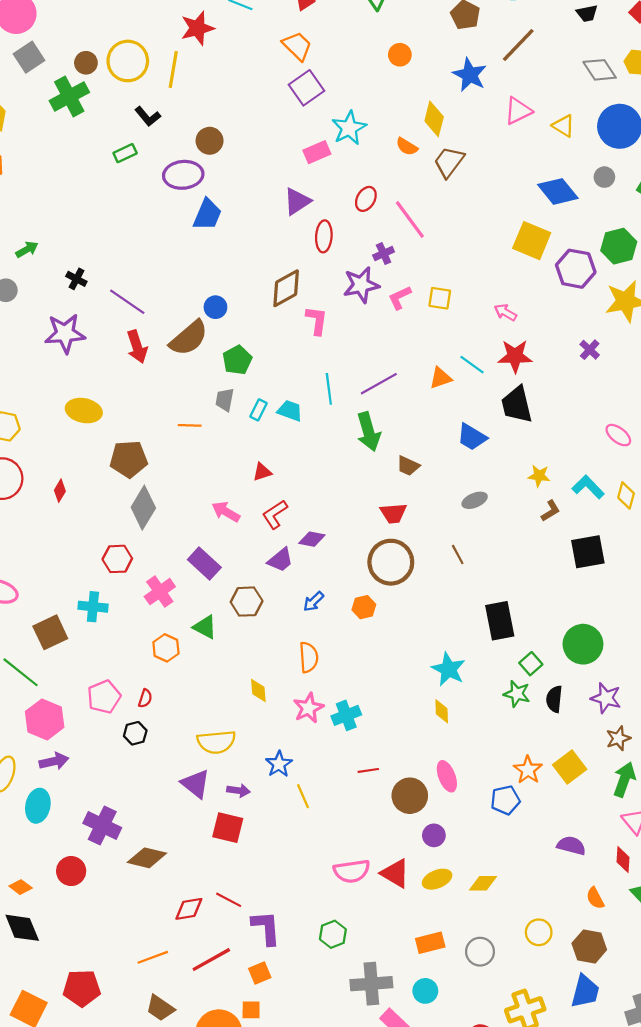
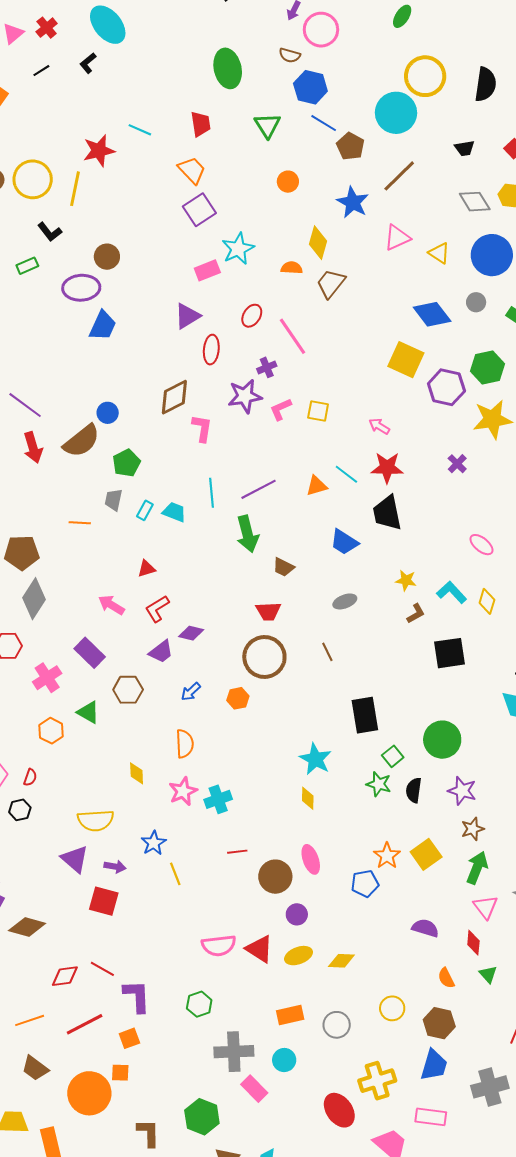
orange semicircle: (407, 147) -> (292, 268), turned 150

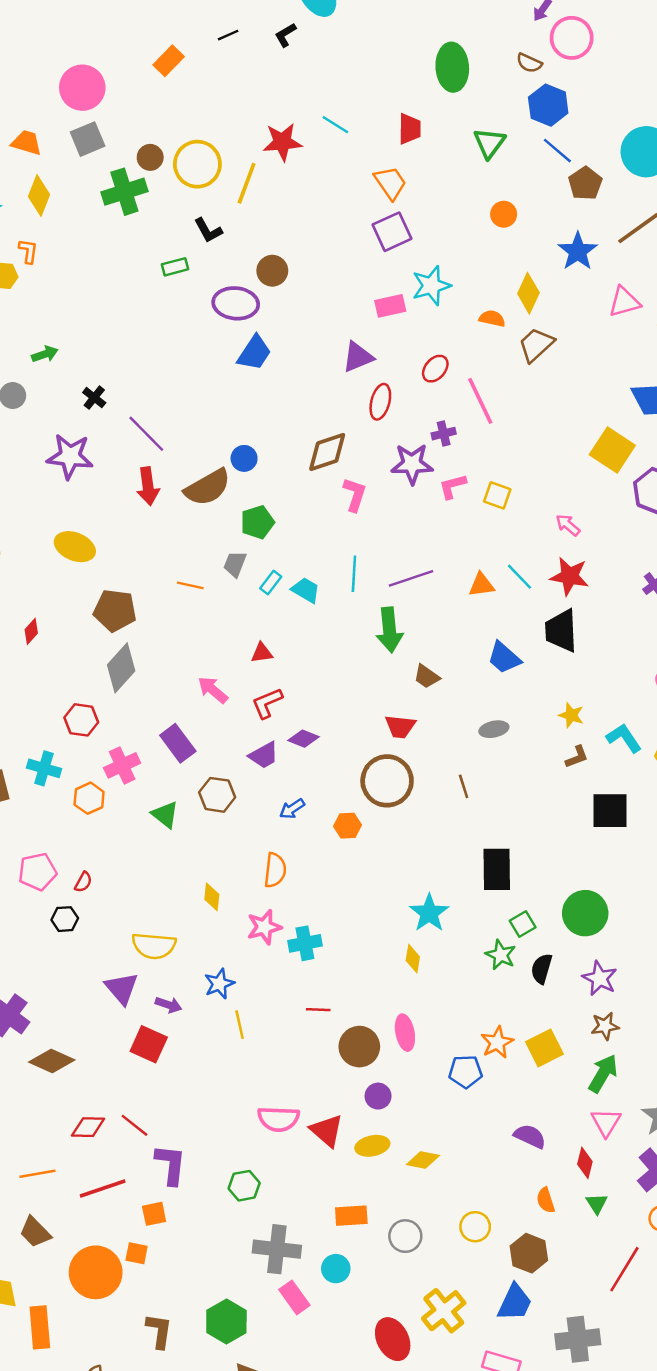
orange hexagon: (51, 731) -> (89, 798), moved
yellow cross: (377, 1081) -> (444, 1311), turned -30

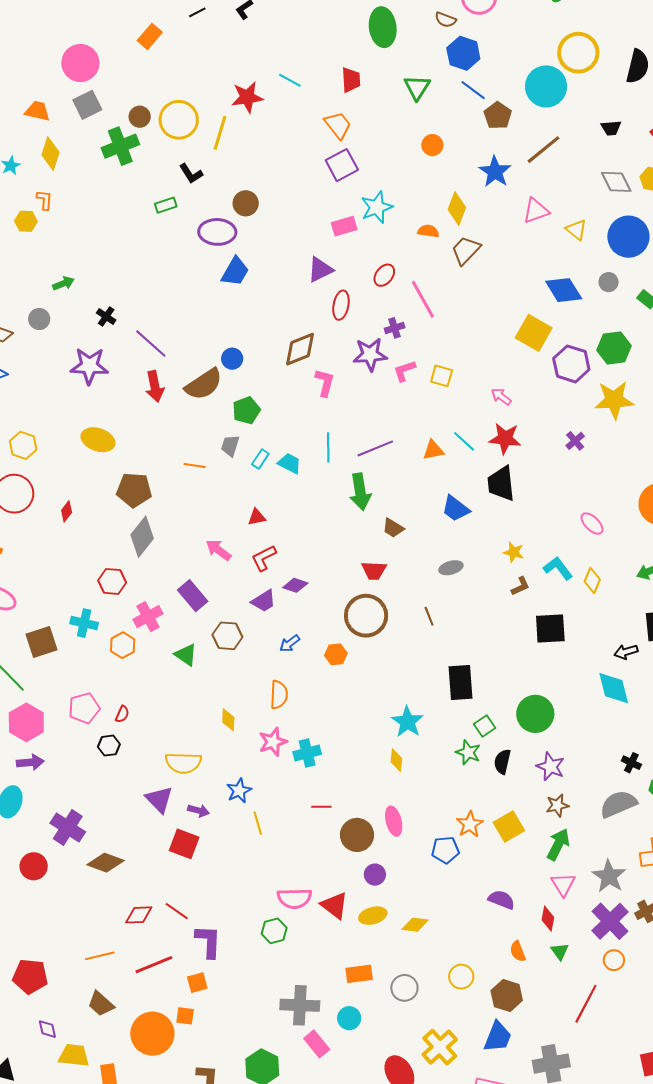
green hexagon: (244, 1186) -> (274, 931), moved

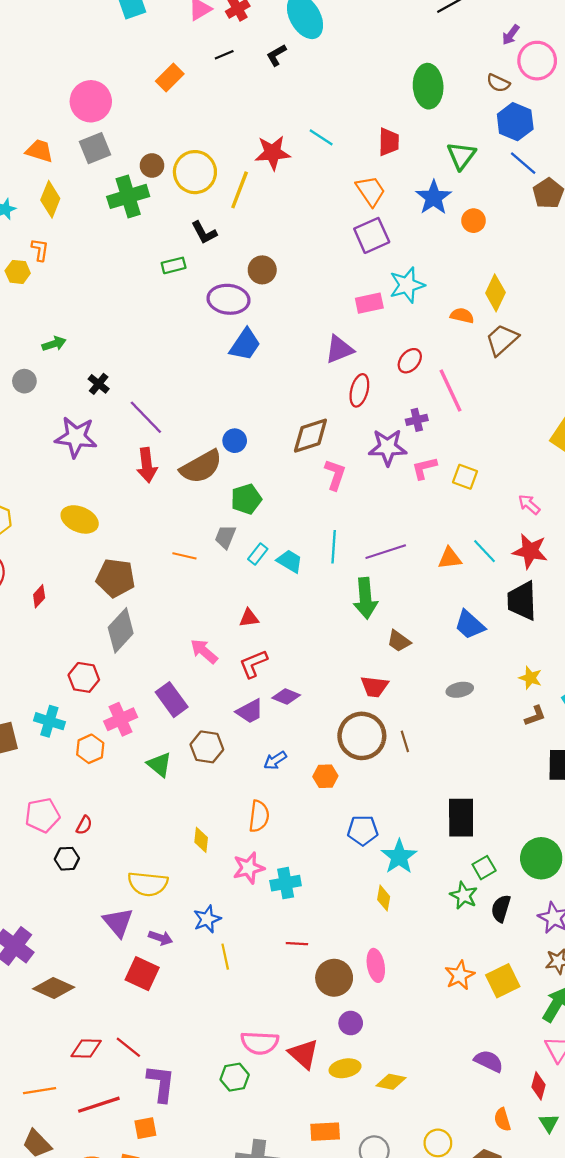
blue star: (495, 172) -> (434, 198), moved
brown line: (429, 616) -> (405, 741), moved
blue pentagon: (445, 850) -> (363, 830), moved

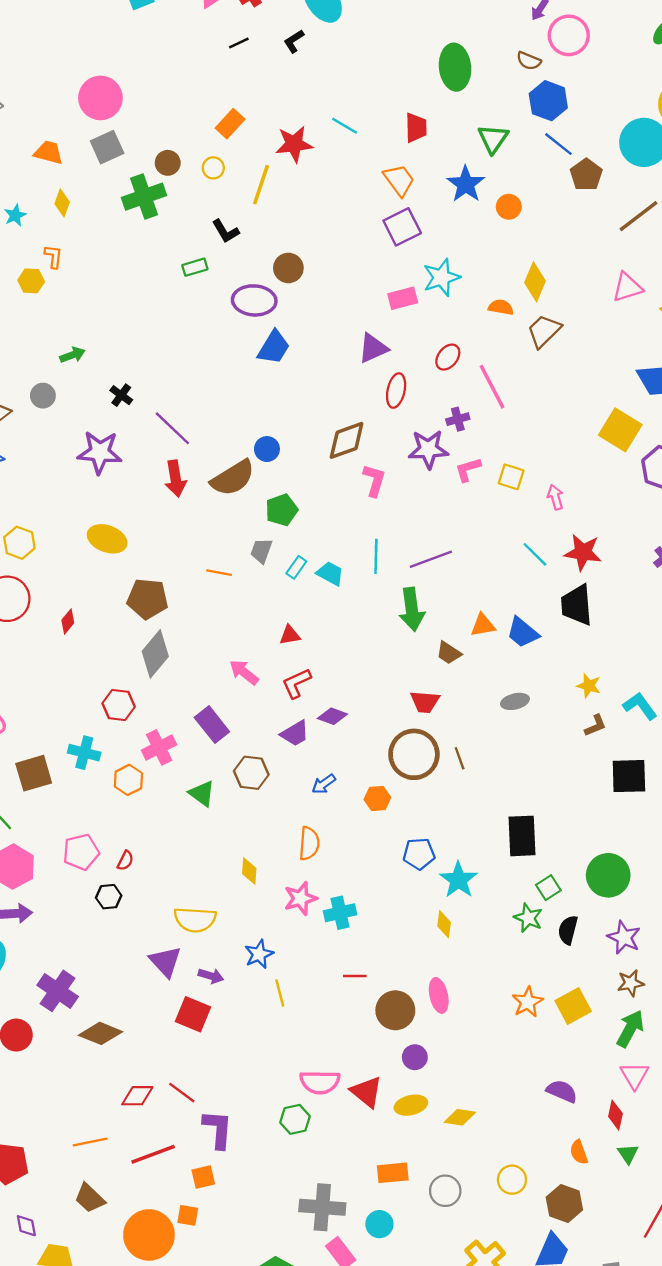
orange rectangle: (170, 78) -> (230, 124), moved
yellow circle: (195, 172) -> (213, 168), size x0.5
yellow diamond: (50, 199) -> (62, 203), size x0.7
pink arrow: (529, 504) -> (555, 497), moved, turned 35
orange triangle: (450, 558) -> (483, 625), moved

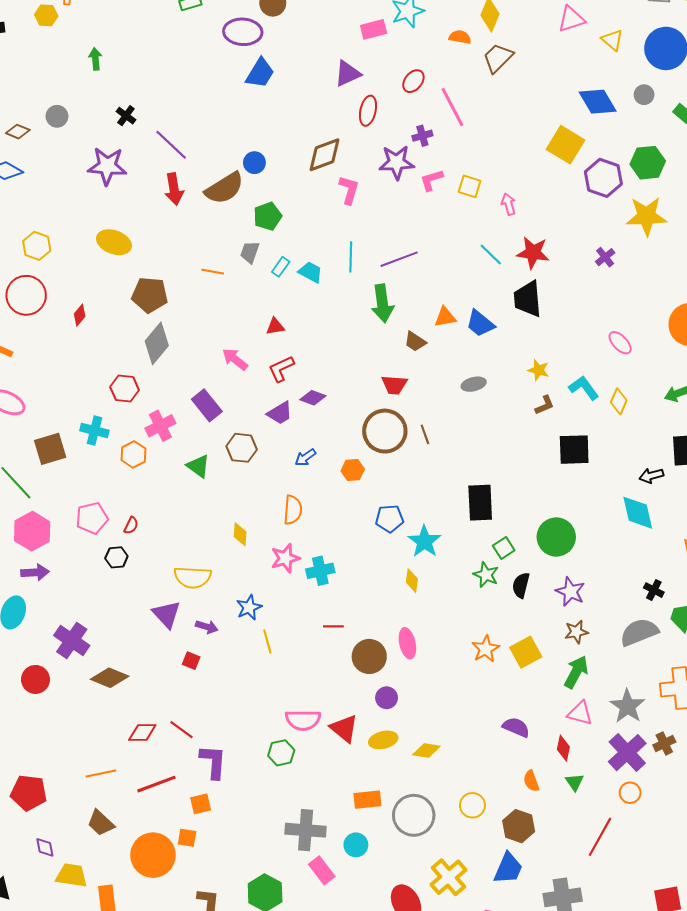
green arrow: (72, 355) -> (95, 59), moved, turned -75
red square: (193, 1014) -> (191, 661), size x0.6
pink triangle: (634, 1075) -> (580, 713), turned -44
gray circle: (445, 1191) -> (414, 815), size x1.5

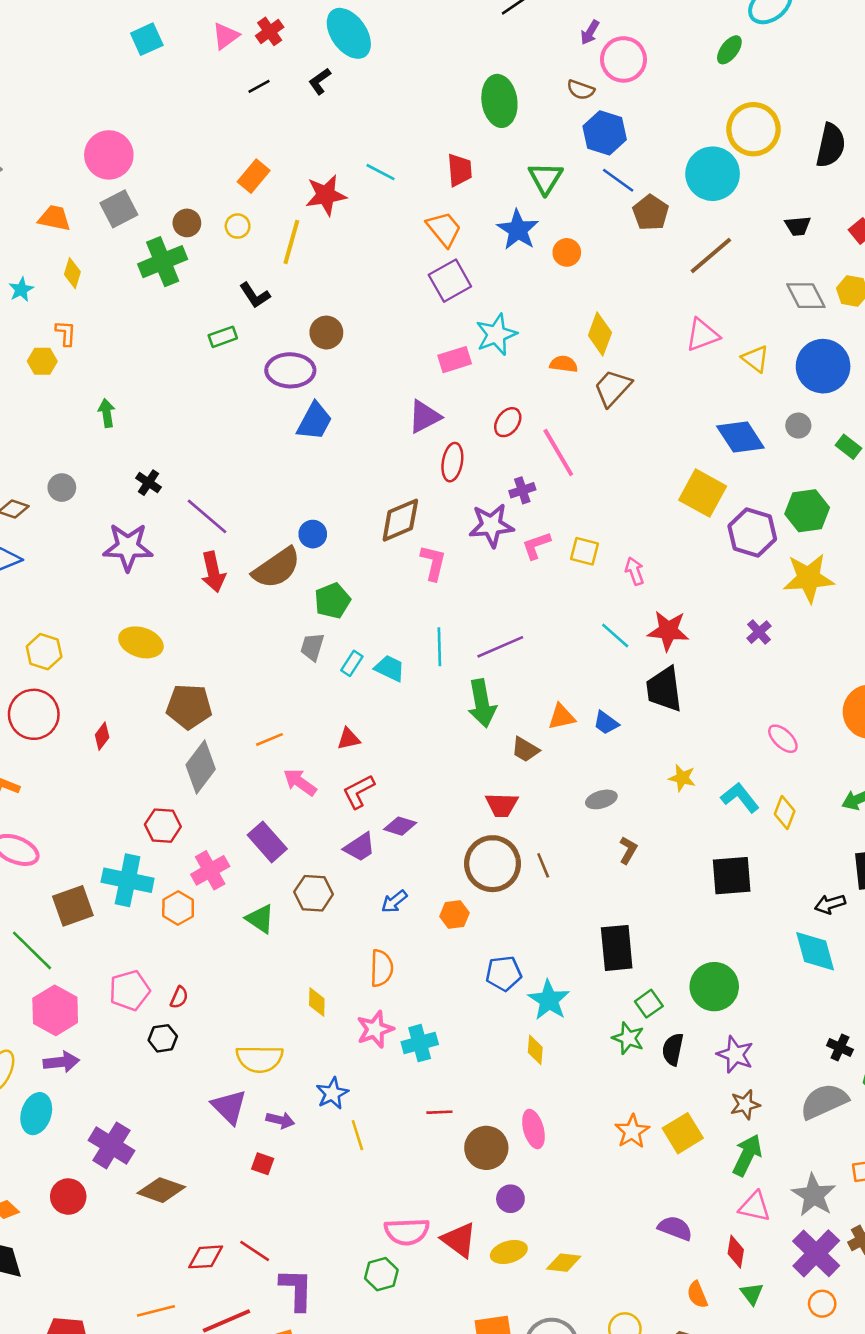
orange line: (213, 272) -> (269, 739), moved, turned -30
blue trapezoid: (480, 323) -> (606, 723), size x0.7
brown L-shape: (545, 405) -> (628, 850), moved, turned -35
cyan cross: (94, 431) -> (128, 880), size x1.4

